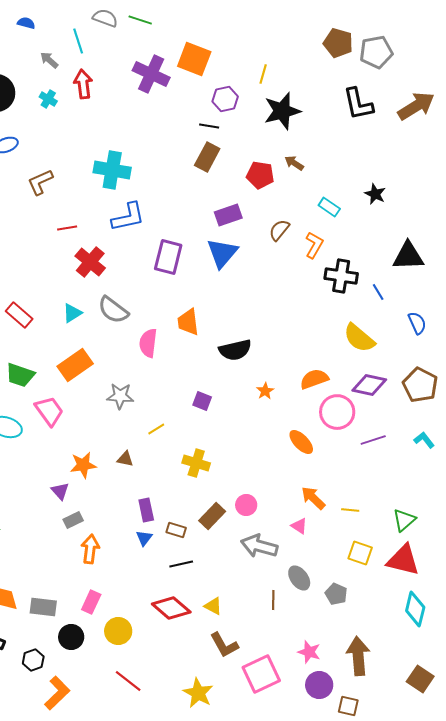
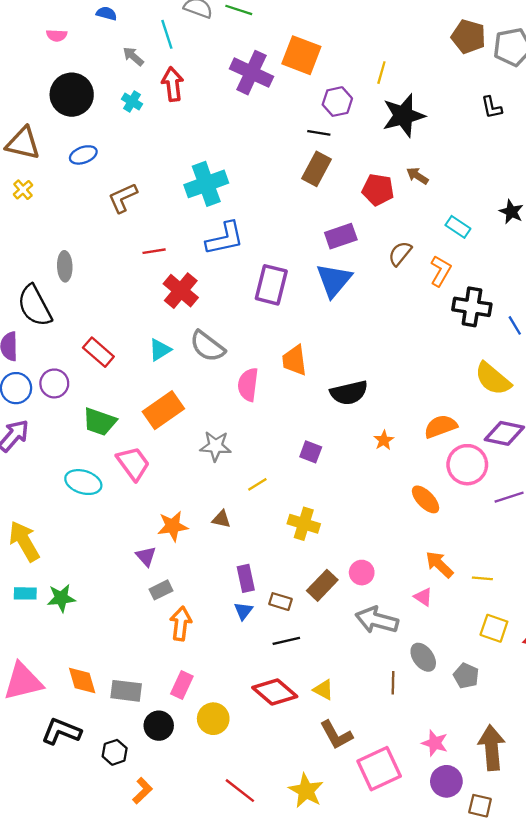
black L-shape: (358, 104) -> (492, 107), size x0.6
cyan cross: (112, 170) -> (206, 184), turned -30
red line: (128, 681) -> (240, 791), moved
orange L-shape: (57, 693) -> (142, 791), size x0.7

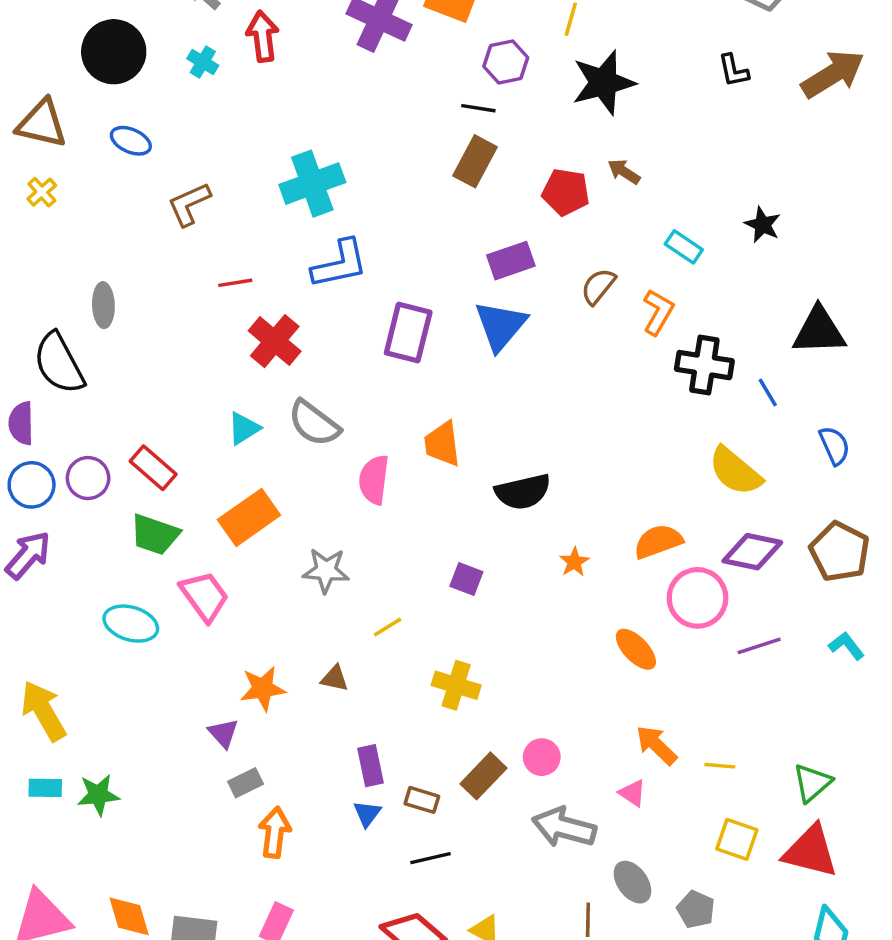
blue ellipse: (83, 155) -> (131, 141), turned 44
red rectangle: (98, 352) -> (153, 468), moved

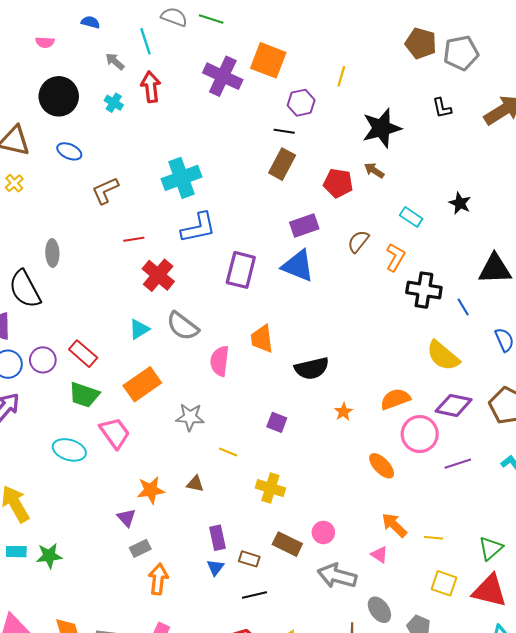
black star: (603, 83) -> (382, 128), moved
blue triangle: (501, 326) -> (298, 266), turned -48
yellow line: (388, 627) -> (228, 452), turned 54
brown rectangle: (484, 776) -> (287, 544), turned 72

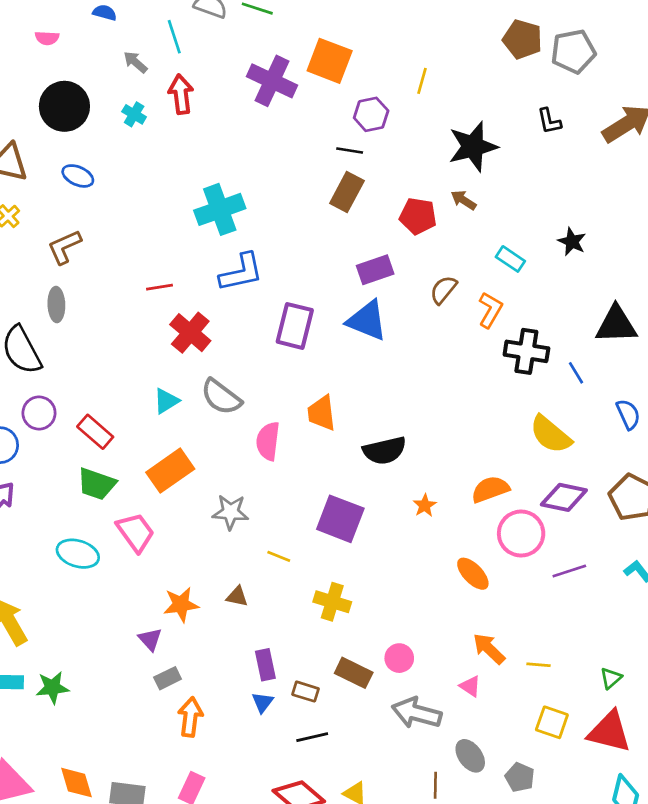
brown L-shape: (105, 191) -> (64, 247), moved
purple circle: (43, 360) -> (39, 413), moved
purple square: (277, 422) -> (340, 519), size x1.8
green triangle: (491, 548) -> (611, 678), size x0.7

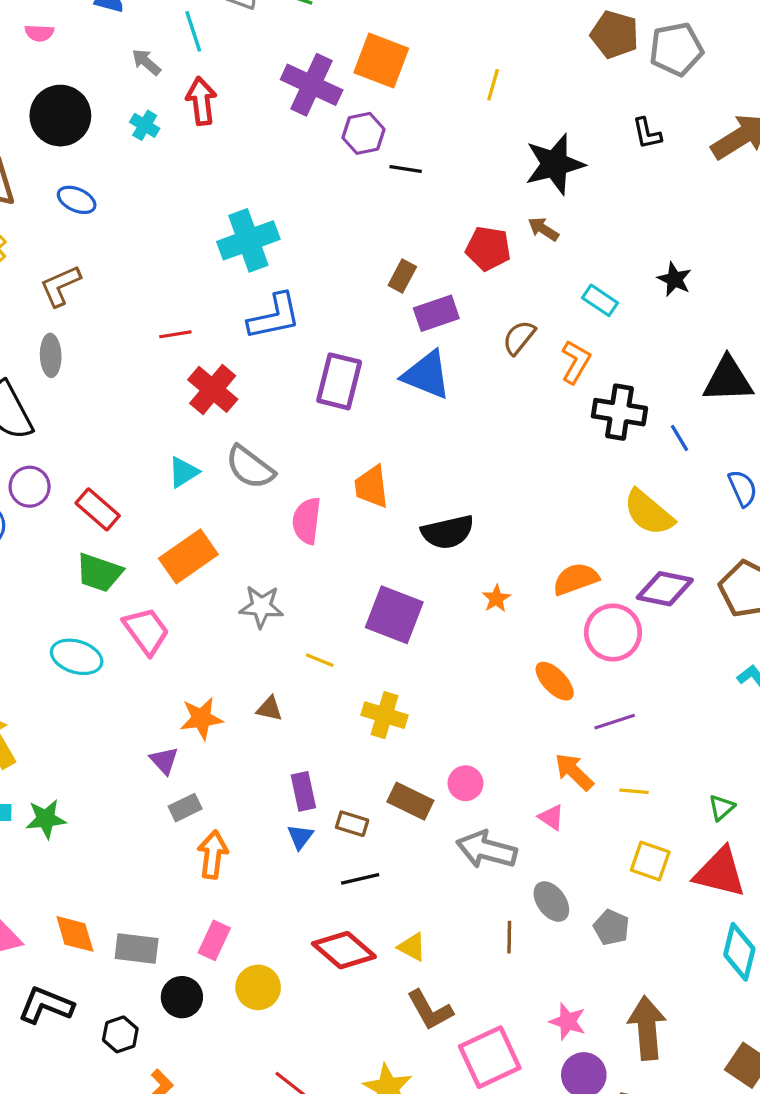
purple hexagon: (371, 114) -> (363, 133), moved
brown rectangle: (347, 192) -> (402, 276), moved, size x0.7
purple line: (569, 571) -> (615, 722), moved

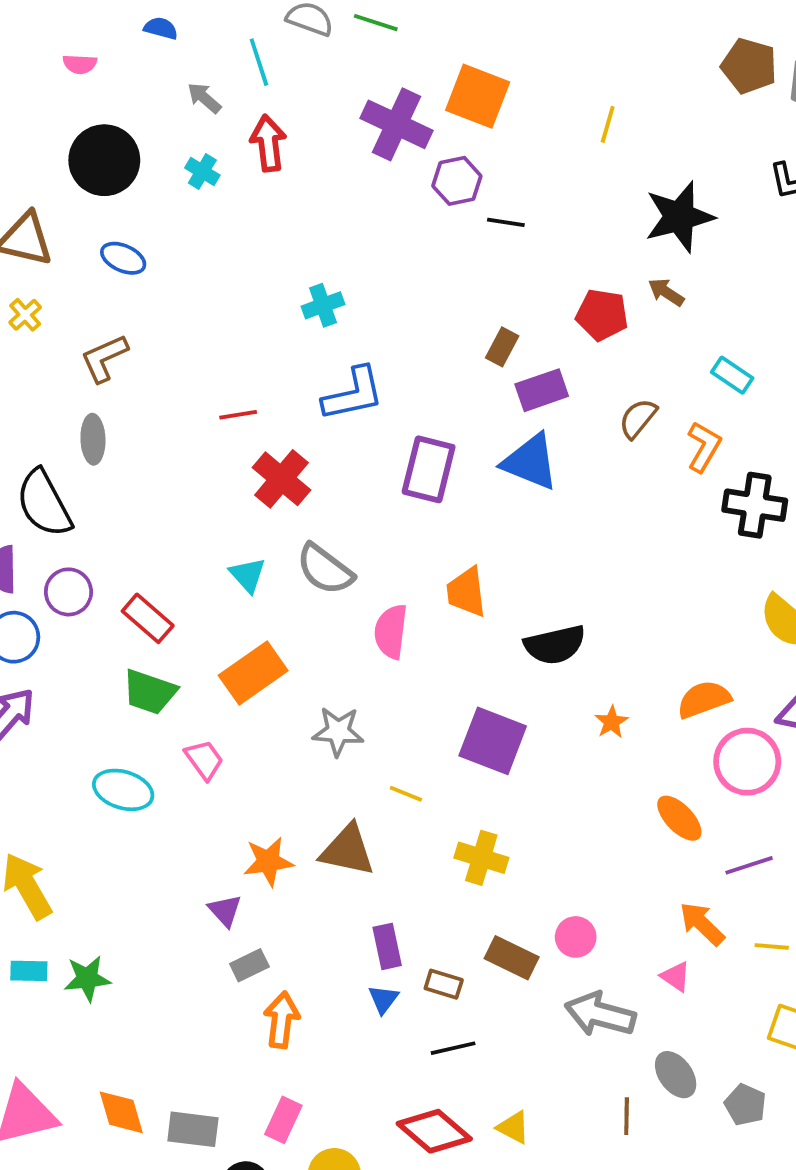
cyan cross: (248, 240) -> (323, 305), size x0.6
cyan triangle: (184, 472) -> (248, 575), turned -40
pink trapezoid: (146, 631) -> (204, 760), size x0.7
brown triangle: (269, 709) -> (348, 850), size x1.8

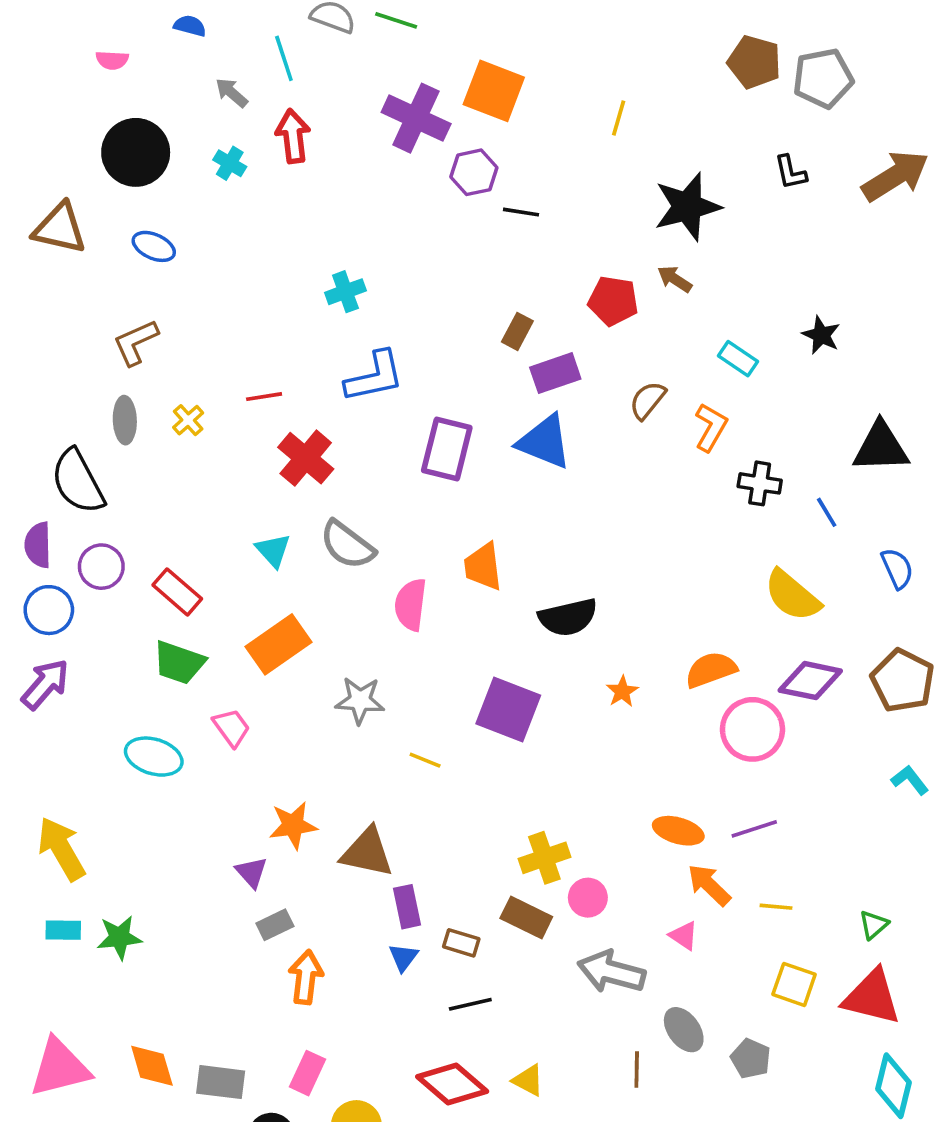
yellow cross: (25, 315) -> (188, 420), moved
black cross: (755, 505) -> (760, 483), size x0.7
orange ellipse: (679, 818) -> (678, 831), moved, turned -30
brown triangle: (348, 850) -> (367, 852), moved
yellow cross: (481, 858) -> (544, 858), moved, turned -36

